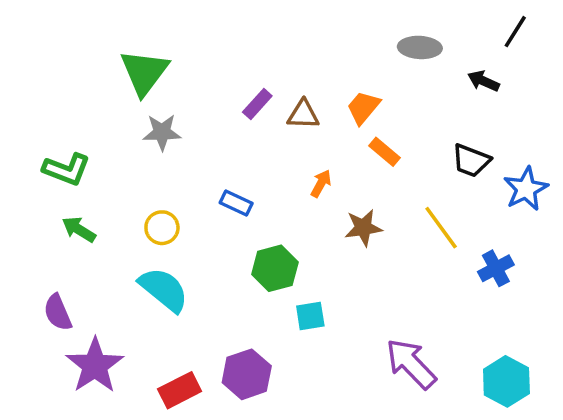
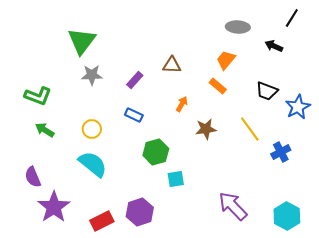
purple rectangle: (257, 104) -> (135, 80), moved
orange trapezoid: (363, 108) -> (226, 60), moved

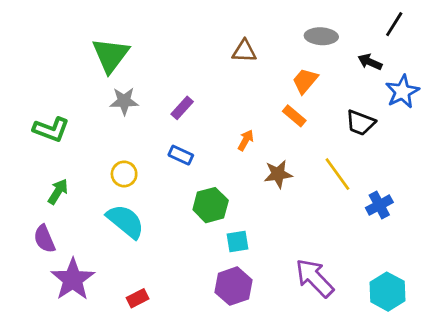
brown triangle: (172, 65) -> (244, 51), moved
blue star: (298, 107) -> (402, 92), moved
green arrow: (45, 130) -> (58, 192), moved, turned 90
purple hexagon: (140, 212) -> (233, 286), moved
red rectangle: (102, 221) -> (138, 298), size x0.7

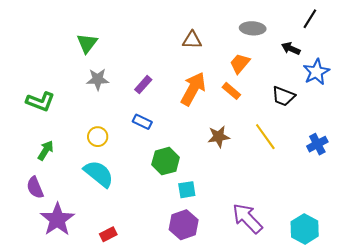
green triangle: (111, 55) -> (87, 43), size x0.7
orange arrow: (246, 140) -> (193, 89), moved, size x2.0
blue cross: (379, 205) -> (317, 144), moved

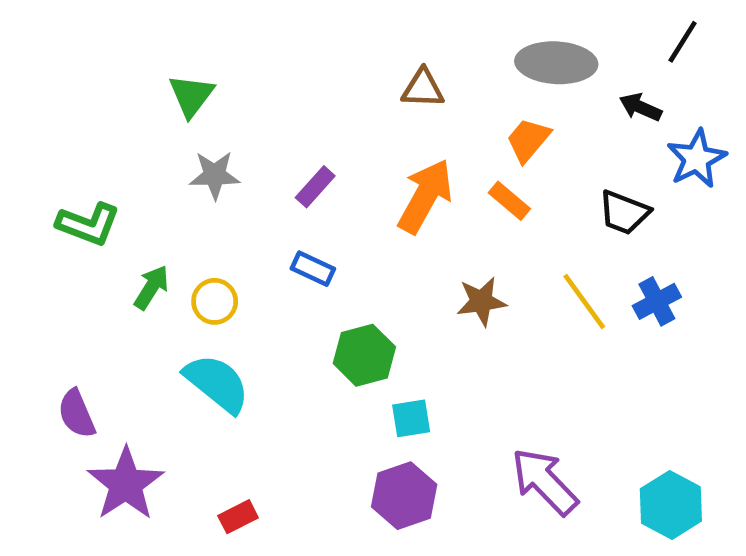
gray ellipse: (253, 28) -> (556, 63), size x1.4
blue cross: (317, 144) -> (657, 301), moved
green arrow: (46, 150) -> (151, 287), moved

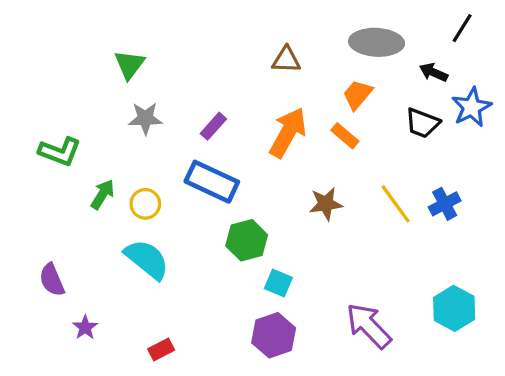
black trapezoid: (624, 212) -> (422, 123), moved
blue rectangle: (313, 269) -> (212, 182), size x1.8
cyan square: (411, 418) -> (278, 283), turned 32
purple star: (126, 484) -> (85, 327), size x0.5
cyan hexagon: (671, 505) -> (454, 308), moved

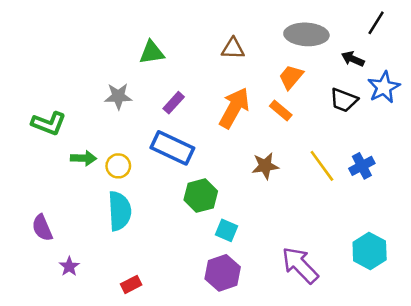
green triangle: (129, 64) -> (152, 52), moved, turned 44
green arrow: (103, 194) -> (83, 158), turned 60
cyan semicircle: (147, 259) -> (120, 211), turned 48

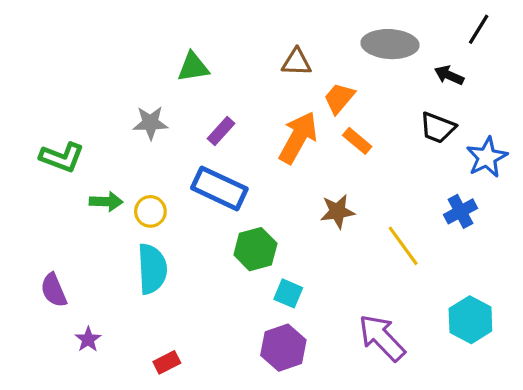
orange trapezoid: (291, 77) -> (339, 98), moved
blue star: (384, 87) -> (487, 157), moved
yellow line: (322, 166) -> (403, 246), moved

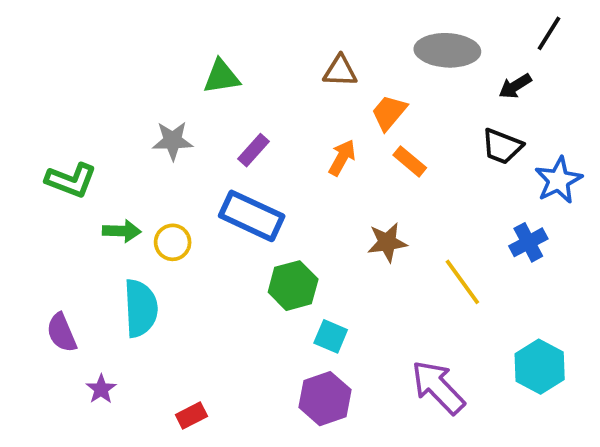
black arrow: (449, 75) -> (515, 86), turned -56
orange arrow: (298, 138) -> (342, 158), size x0.6
cyan semicircle: (152, 269) -> (141, 308), moved

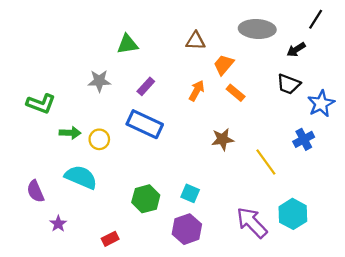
green hexagon: (293, 286) -> (146, 199), moved
cyan semicircle: (141, 308) -> (81, 177), turned -64
cyan hexagon: (540, 367) -> (293, 214), moved

